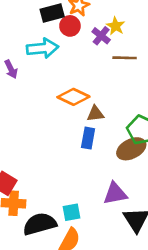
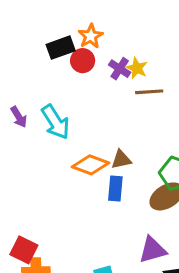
yellow star: (116, 26) -> (137, 68), moved
cyan arrow: (42, 48) -> (55, 122), moved, turned 68
orange diamond: (73, 97) -> (90, 165), moved

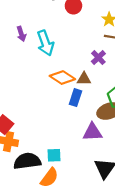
purple cross: (120, 69) -> (98, 58), moved
purple triangle: (153, 250) -> (92, 132), moved

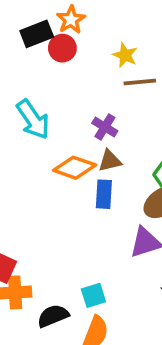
purple cross: (98, 58) -> (105, 127), moved
black semicircle: (27, 161) -> (53, 316), size x0.7

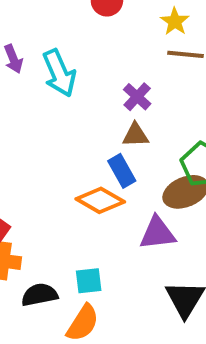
orange diamond: (75, 168) -> (100, 200), moved
blue rectangle: (104, 194) -> (122, 171), turned -44

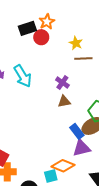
blue rectangle: (122, 171) -> (77, 131), moved
orange diamond: (100, 200) -> (63, 166), moved

